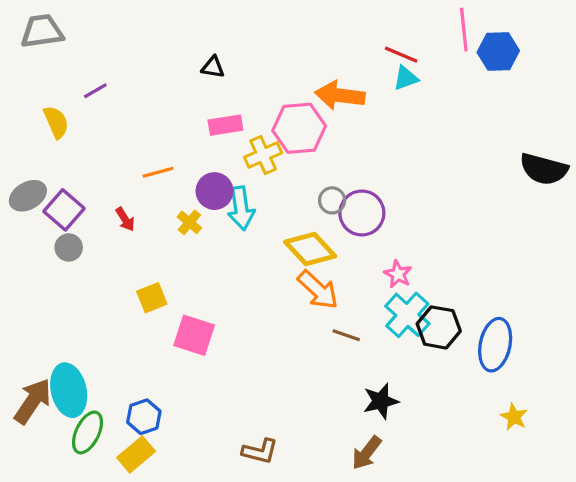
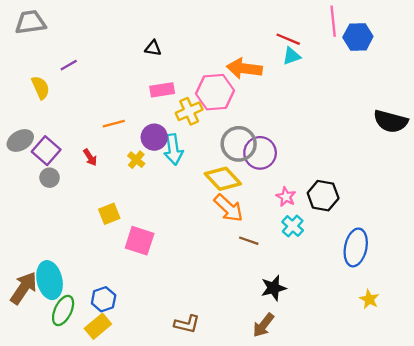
gray circle: (332, 200) -> (239, 144), size x1.8
cyan cross: (407, 315) -> (293, 226), size x0.7
black hexagon: (439, 327) -> (323, 196), moved

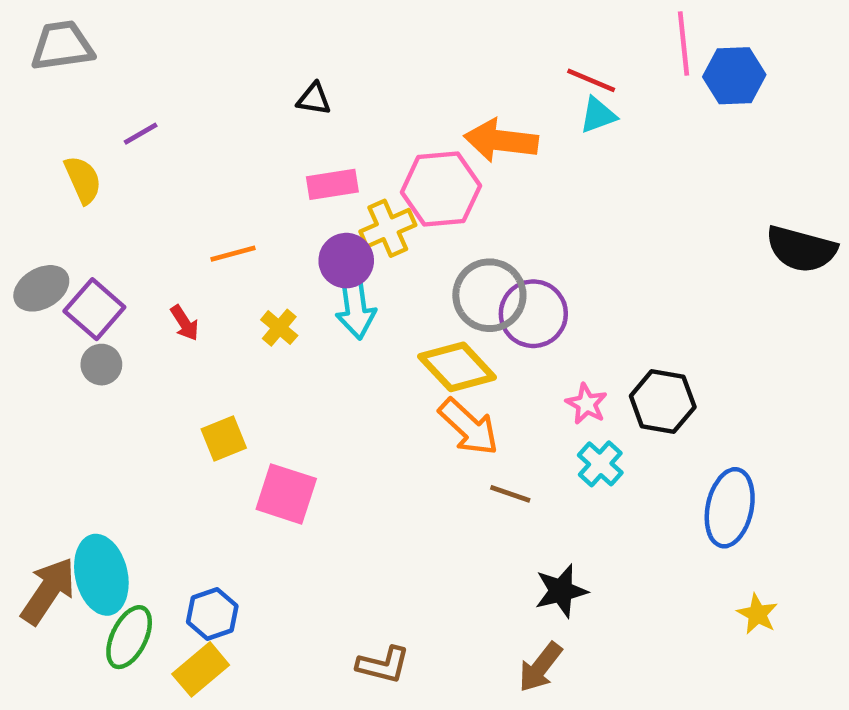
purple circle: (154, 137) -> (346, 261), moved

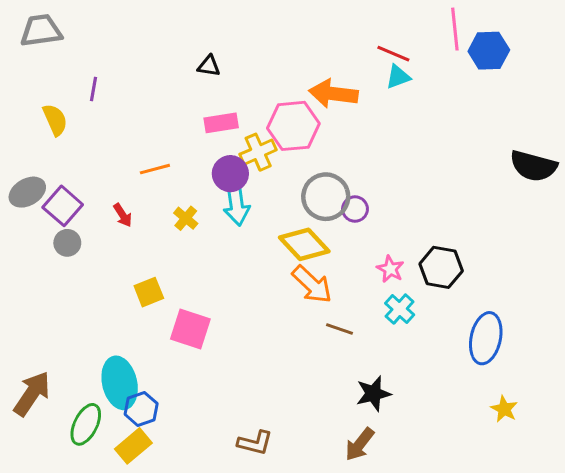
purple line: (141, 134) -> (93, 89), turned -50
purple circle: (533, 314) -> (355, 209), size x0.6
cyan ellipse: (101, 575) -> (120, 383), moved

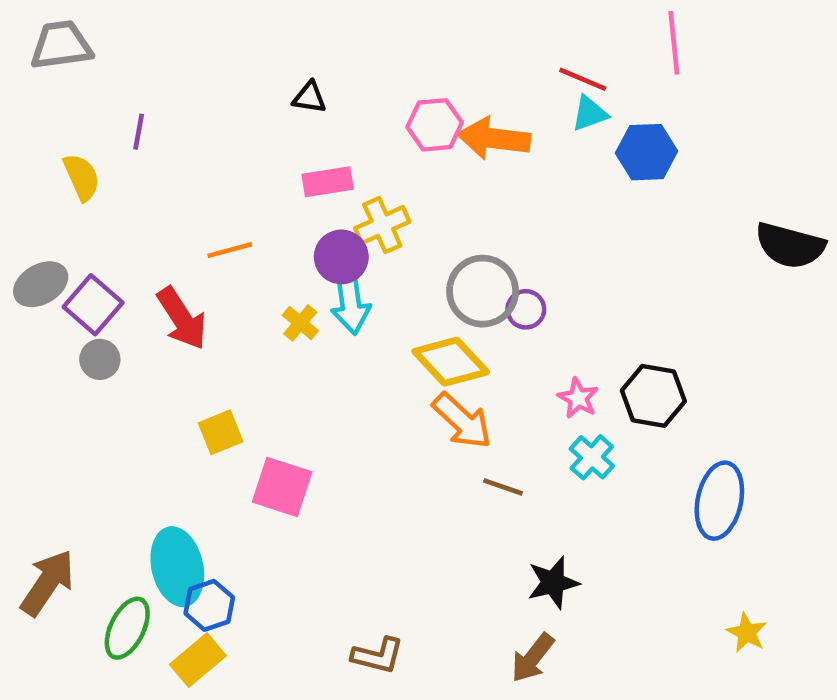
blue hexagon: (489, 51) -> (647, 152), moved
pink hexagon: (293, 126) -> (435, 125), moved, size x0.7
red arrow: (123, 215) -> (182, 318), size x1.8
yellow cross: (186, 218) -> (300, 323), moved
yellow star: (504, 409) -> (747, 633), moved

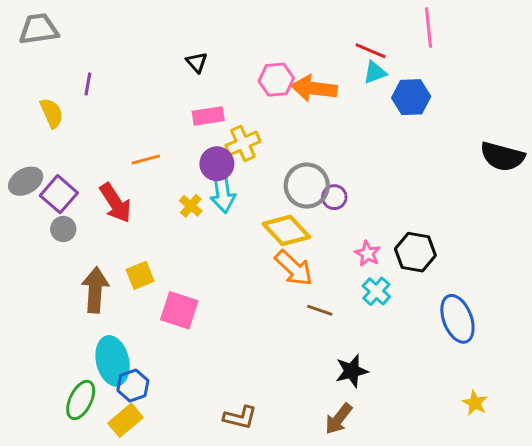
black triangle: (309, 97) -> (197, 62), turned 40
blue ellipse: (719, 501) -> (457, 319), turned -33
brown arrow: (47, 583) -> (95, 290), moved, turned -30

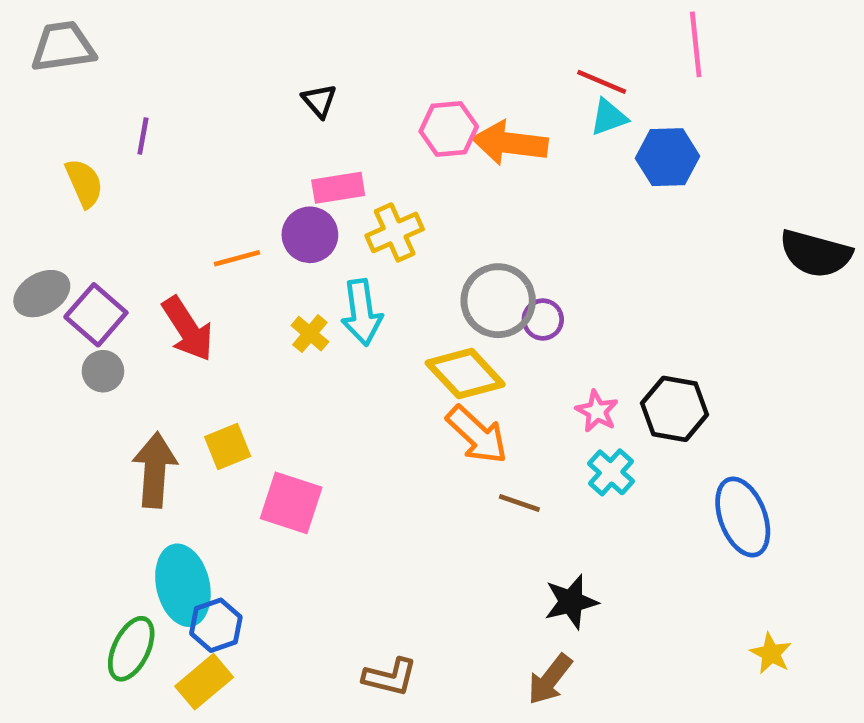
purple circle: (217, 164) -> (310, 235), moved

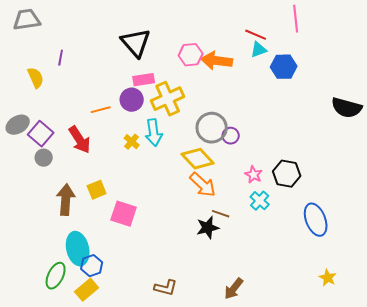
black triangle: (319, 101) -> (136, 43), size x2.0
yellow cross: (395, 232) -> (168, 99), size x1.4
black star: (571, 602) -> (208, 228), moved

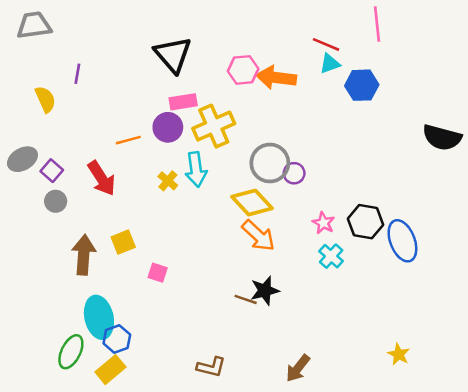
purple square: (41, 134) -> (52, 171), size x0.7
pink square: (124, 214) -> (158, 273), size x0.6
brown line: (221, 214) -> (246, 299), moved
blue ellipse: (316, 220) -> (402, 241), moved
yellow star: (328, 278) -> (399, 354), moved

